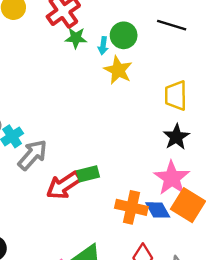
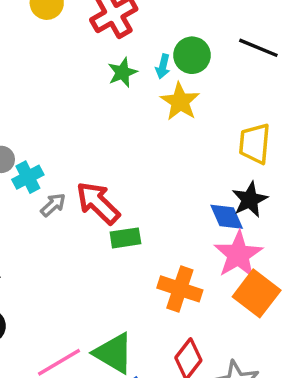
green star: (76, 38) -> (122, 72), moved, turned -30
gray arrow: (33, 155) -> (53, 205), size x0.6
red arrow: (64, 185) -> (98, 203), moved, turned 72
blue diamond: (158, 210) -> (227, 217), moved

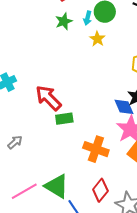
yellow star: (180, 102) -> (97, 39), size x0.7
gray arrow: (53, 205) -> (15, 142), moved

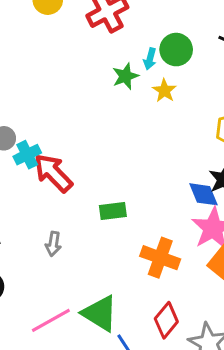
green star: (64, 21) -> (125, 76), moved
red arrow: (48, 98) -> (53, 173), moved
gray arrow: (15, 142) -> (53, 244), moved, turned 140

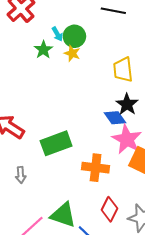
green circle: (176, 50) -> (74, 36), moved
cyan arrow: (150, 59) -> (57, 34), turned -32
green rectangle: (113, 211) -> (56, 143), size x1.6

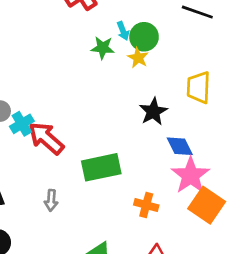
green star: (43, 50) -> (103, 48), turned 30
black star: (127, 104) -> (153, 112), moved
orange cross: (96, 168) -> (146, 205), size x0.7

